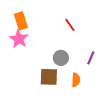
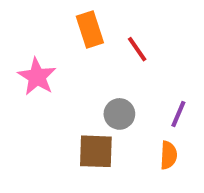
orange rectangle: (21, 21) -> (90, 29), moved
orange semicircle: (76, 80) -> (169, 155), moved

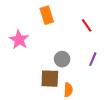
red line: (137, 49) -> (87, 25), moved
orange semicircle: (169, 155) -> (68, 90), moved

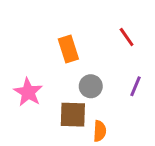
orange rectangle: (47, 15) -> (68, 49), moved
pink star: (19, 40) -> (28, 92), moved

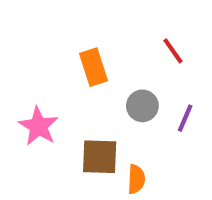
gray circle: (91, 86) -> (142, 106), moved

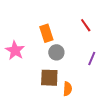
gray circle: (142, 106) -> (56, 52), moved
pink star: (39, 126) -> (15, 50), moved

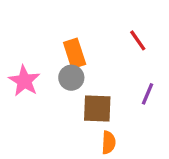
gray circle: (56, 52) -> (71, 78), moved
brown square: (49, 78) -> (97, 108), moved

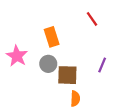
red line: (138, 40) -> (92, 19), moved
gray circle: (71, 78) -> (48, 64), moved

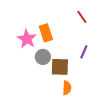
pink star: (17, 56) -> (27, 39), moved
purple line: (102, 65) -> (84, 52), moved

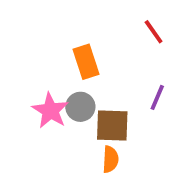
pink star: (27, 39) -> (50, 111), moved
orange semicircle: (67, 88) -> (110, 159), moved

